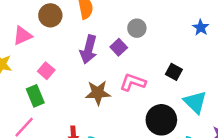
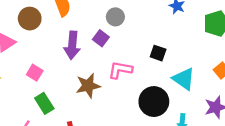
green rectangle: (35, 96) -> (44, 103), moved

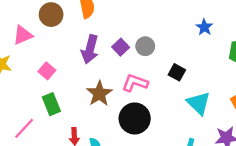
gray circle: (115, 17) -> (145, 46), moved
brown star: (88, 86) -> (99, 94), turned -30
black circle: (154, 102) -> (135, 118), moved

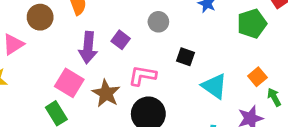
gray circle: (145, 46) -> (158, 22), moved
pink square: (47, 71) -> (69, 83), moved, size x1.5

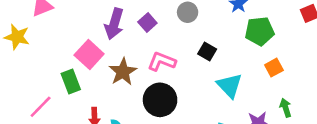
green pentagon: (252, 24) -> (260, 31), moved
orange square: (257, 77) -> (274, 68), moved

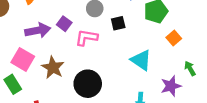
purple arrow: (114, 24) -> (38, 30), turned -105
black square: (207, 51) -> (118, 23), moved, turned -32
pink L-shape: (162, 62) -> (86, 38), moved

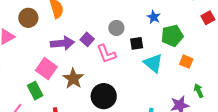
pink L-shape: (86, 38) -> (106, 54), turned -125
orange square: (174, 38) -> (186, 62), turned -32
cyan triangle: (141, 60) -> (153, 63), moved

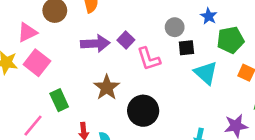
gray circle: (116, 28) -> (175, 27), moved
pink square: (46, 69) -> (37, 63), moved

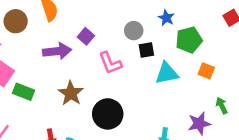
purple square: (126, 40) -> (86, 36), moved
cyan triangle: (206, 73) -> (167, 73), turned -50
green rectangle: (59, 100) -> (23, 92), moved, turned -40

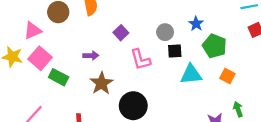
green pentagon: (189, 40) -> (215, 46), turned 30
purple arrow: (57, 51) -> (91, 56), moved, size x0.6

